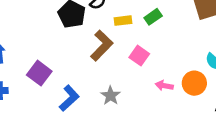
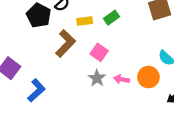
gray star: (111, 96) -> (97, 78), moved

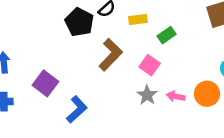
green rectangle: (111, 18) -> (167, 35), moved
yellow rectangle: (85, 21) -> (138, 20), moved

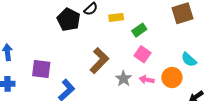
brown L-shape: (111, 55) -> (99, 61), moved
pink square: (150, 65) -> (142, 54), moved
purple square: (45, 83) -> (41, 69), turned -30

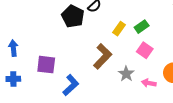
yellow rectangle: (116, 17) -> (119, 29), moved, turned -48
pink arrow: (147, 80) -> (149, 83), moved

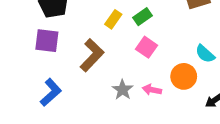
purple square: (46, 65) -> (47, 41), moved
gray star: (126, 74) -> (123, 90), moved

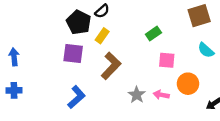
yellow rectangle: (113, 19) -> (102, 36), moved
pink square: (146, 47) -> (167, 60), moved, turned -30
cyan semicircle: (205, 54) -> (206, 50), moved

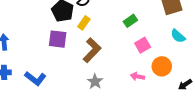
pink square: (167, 60) -> (143, 45), turned -35
gray star: (137, 95) -> (95, 82), moved
blue L-shape: (76, 97) -> (35, 78), moved, turned 80

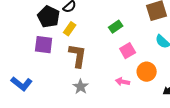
brown L-shape: (92, 50) -> (78, 56), turned -35

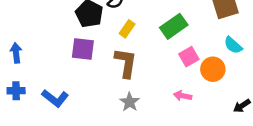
green rectangle: (116, 27) -> (174, 26), size x1.5
yellow rectangle: (70, 29) -> (127, 29), moved
orange circle: (147, 72) -> (213, 69), moved

